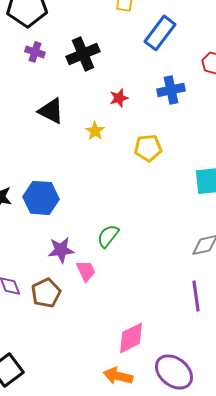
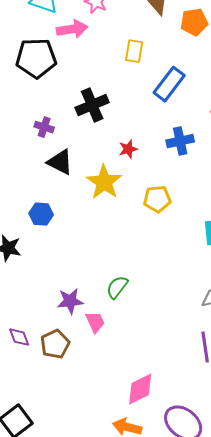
purple cross: (35, 52) -> (44, 127), moved
yellow star: (95, 131) -> (104, 182), size x1.8
blue hexagon: (41, 198) -> (41, 214), moved, size x0.7

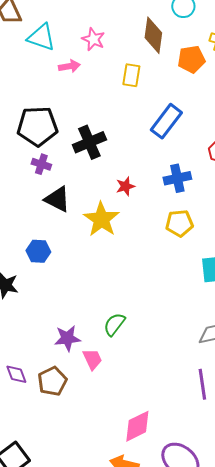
pink arrow: (72, 29) -> (69, 66), size x0.7
yellow rectangle: (134, 51) -> (131, 75), moved
black pentagon: (36, 58) -> (37, 126), moved
yellow pentagon: (157, 199) -> (179, 223), moved

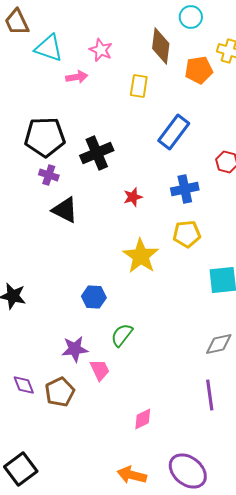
yellow star: (101, 219) -> (141, 256), moved
blue hexagon: (38, 251) -> (94, 297), moved
pink diamond: (137, 426) -> (143, 419), moved, size x0.7

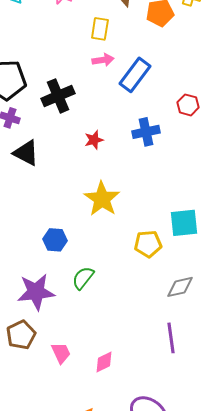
pink arrow: (77, 77) -> (103, 60), moved
yellow pentagon: (187, 234) -> (148, 244), moved
purple star: (75, 349) -> (36, 292), size x1.4
pink trapezoid: (100, 370) -> (61, 353), moved

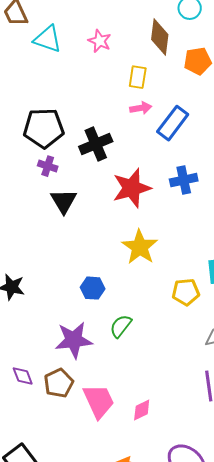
red star: (94, 140) -> (132, 188), size x2.0
black triangle: (26, 153) -> (64, 201), turned 32
pink trapezoid: (61, 353) -> (99, 401), size x1.6

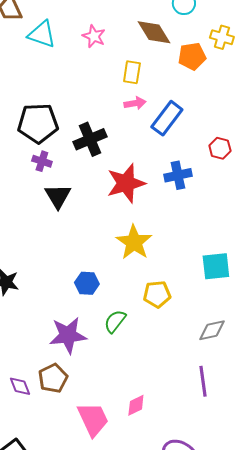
brown diamond: (160, 37) -> (154, 32), turned -39
yellow pentagon: (186, 292) -> (157, 294), moved
purple diamond: (23, 376) -> (20, 386), moved
pink trapezoid: (99, 401) -> (93, 419), moved

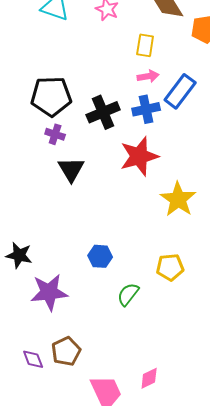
blue cross: (178, 175) -> (146, 109), moved
yellow star: (134, 242) -> (178, 199), moved
purple star: (68, 335) -> (49, 292), moved

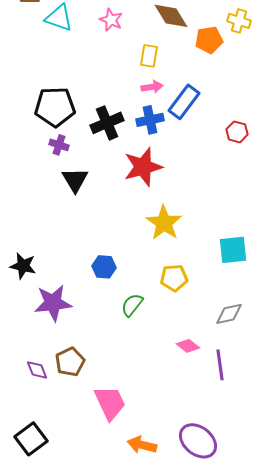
yellow star: (178, 199) -> (164, 223), moved
pink diamond: (149, 378) -> (188, 346), moved, turned 65

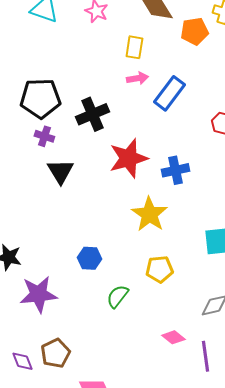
blue cross: (150, 120) -> (175, 170), moved

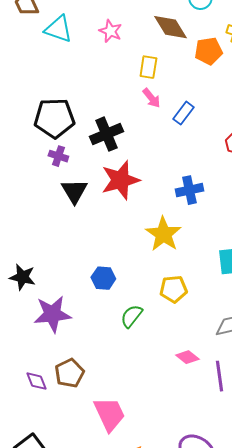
pink arrow: (137, 78) -> (151, 98), turned 60
blue rectangle: (169, 93) -> (183, 113), size x0.7
red star: (128, 158) -> (120, 180), moved

